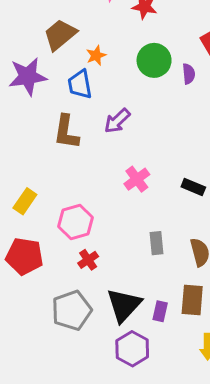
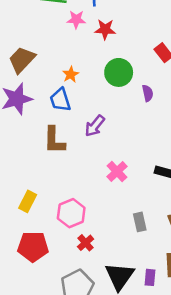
brown trapezoid: (60, 35) -> (22, 60), moved
purple semicircle: (189, 74) -> (148, 93), moved

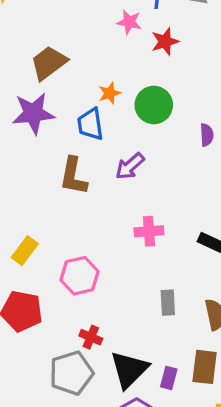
red star: (105, 29) -> (165, 42), turned -30
green circle: (119, 72) -> (154, 105), moved
pink cross: (117, 172) -> (149, 231), turned 30
red cross: (86, 243) -> (91, 337), moved, turned -35

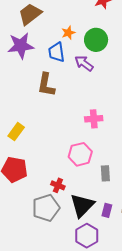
purple arrow: (130, 166) -> (84, 63), moved, turned 78
pink hexagon: (79, 276) -> (80, 154), moved
gray rectangle: (168, 303) -> (105, 173), moved

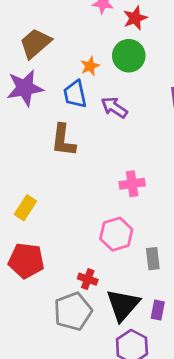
green circle: (96, 40) -> (129, 56), moved

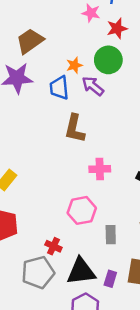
purple arrow: (114, 107) -> (93, 86), moved
brown L-shape: (63, 140) -> (75, 129), moved
black triangle: (123, 305) -> (81, 271), turned 36

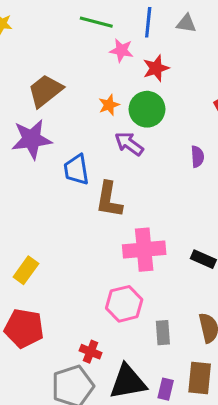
orange star: (74, 65) -> (109, 105), moved
blue trapezoid: (59, 88) -> (76, 170), moved
pink cross: (100, 169) -> (144, 250), size x1.5

